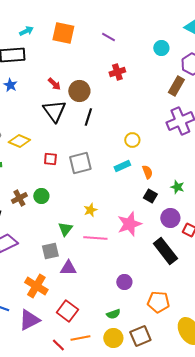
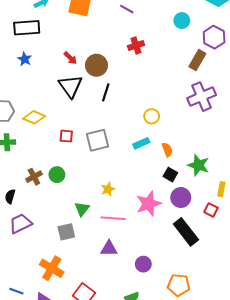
green star: (177, 187) -> (198, 165), size x1.5
purple circle: (170, 218) -> (181, 197), moved
purple triangle: (68, 268) -> (109, 248), moved

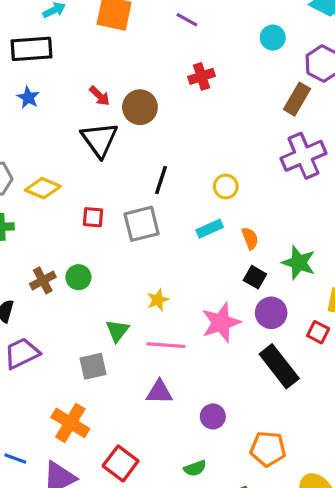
black line: (106, 92) -> (161, 180), moved

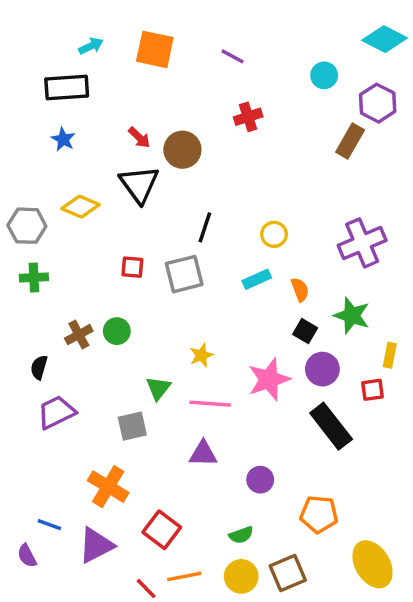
purple cross: (303, 156) -> (362, 243), moved
yellow diamond: (43, 188) -> (81, 207), moved
red square: (318, 332) -> (372, 390), turned -35

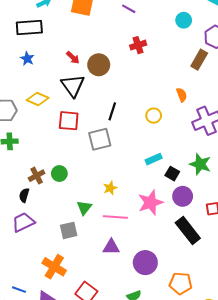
red square: (132, 267) -> (69, 121), moved, size x1.5
cyan rectangle: (257, 279) -> (154, 159), moved
orange semicircle: (300, 290) -> (182, 95), moved
black semicircle: (39, 367) -> (24, 195), moved
purple circle: (260, 480) -> (145, 263), size x1.5

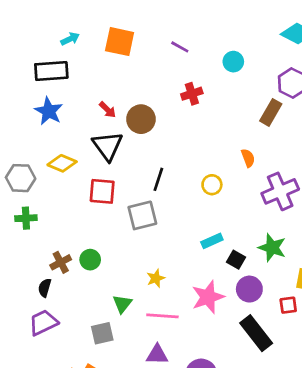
cyan circle: (184, 20) -> (233, 62), moved
blue star: (27, 59) -> (49, 111), size x1.5

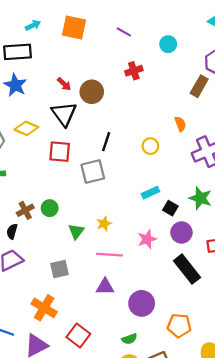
pink star: (208, 297) -> (147, 239), size x0.7
green triangle: (122, 304) -> (76, 231), moved

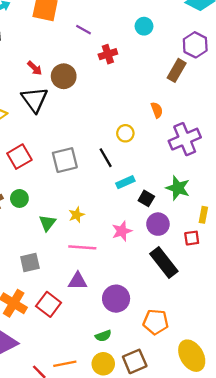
purple line: (124, 32) -> (83, 30), moved
black line: (106, 142) -> (106, 158), moved, turned -48
red square: (60, 152) -> (19, 157), moved, turned -35
red square: (78, 336) -> (49, 304), moved

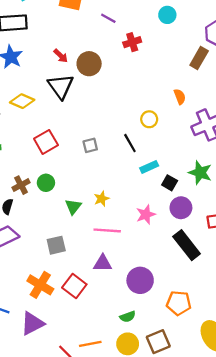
gray square: (65, 160) -> (90, 145), size x0.6

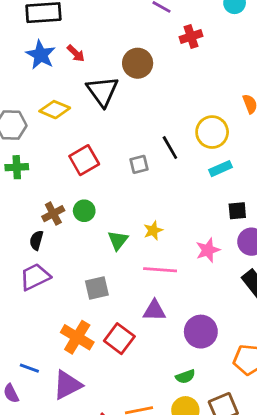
red arrow: (61, 56) -> (76, 53), moved
yellow circle: (149, 119) -> (212, 132), size x1.5
black line: (130, 143) -> (170, 148), moved
cyan rectangle: (149, 167) -> (220, 169), moved
black square: (170, 183) -> (237, 211), turned -35

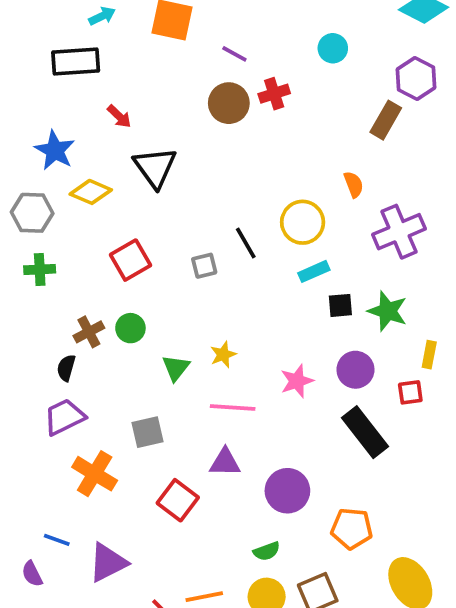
blue star: (41, 55) -> (55, 150), moved
brown circle: (138, 63) -> (229, 103), moved
black square: (237, 211) -> (340, 305), moved
orange cross: (77, 337) -> (95, 474), moved

